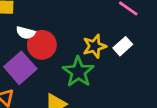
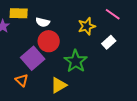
white semicircle: (26, 33) -> (43, 22), moved
yellow star: (94, 46) -> (87, 26), moved

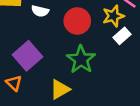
yellow star: (87, 26) -> (113, 16), moved
red circle: (49, 41) -> (77, 21), moved

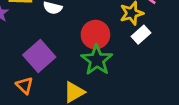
red circle: (77, 21) -> (95, 35), moved

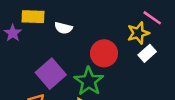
green star: (97, 60) -> (89, 81), moved

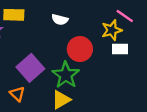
white semicircle: (63, 28) -> (60, 20), moved
white rectangle: (147, 53) -> (120, 49), turned 42

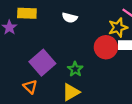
red circle: (80, 49) -> (106, 47), moved
green star: (66, 75) -> (75, 69), size x0.6

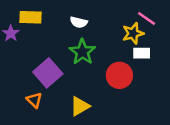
red circle: (106, 47) -> (119, 75), moved
green star: (75, 69) -> (82, 52), moved, size x1.5

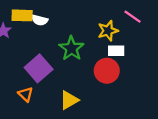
white semicircle: (79, 22) -> (40, 20), moved
yellow star: (133, 33) -> (108, 31), moved
white rectangle: (142, 53) -> (116, 51), moved

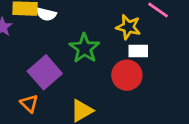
yellow star: (108, 31) -> (128, 27), turned 30

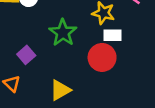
purple square: (45, 72) -> (26, 55), size x0.6

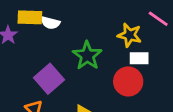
purple square: (26, 55) -> (49, 79), size x1.5

